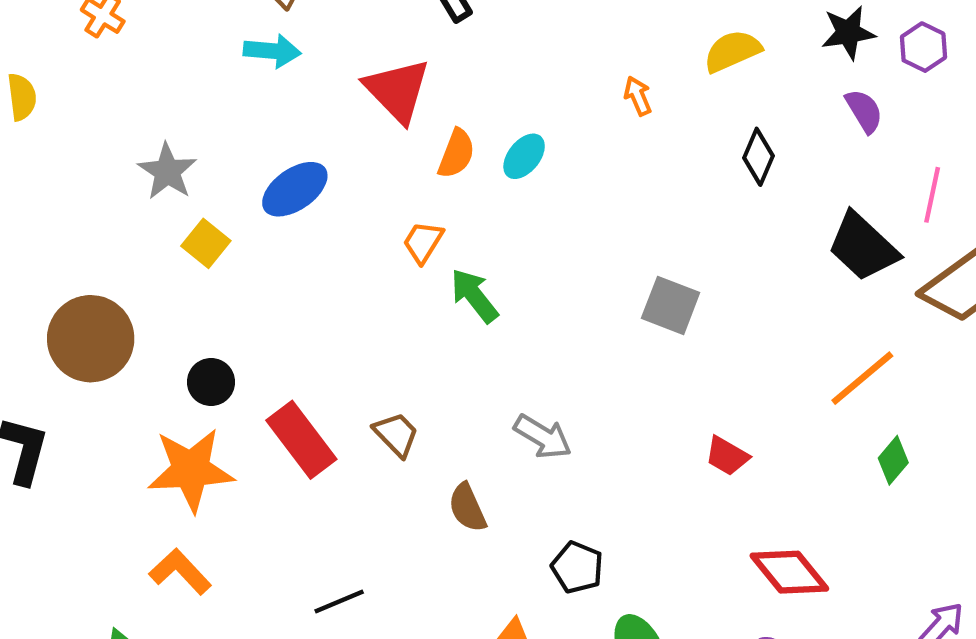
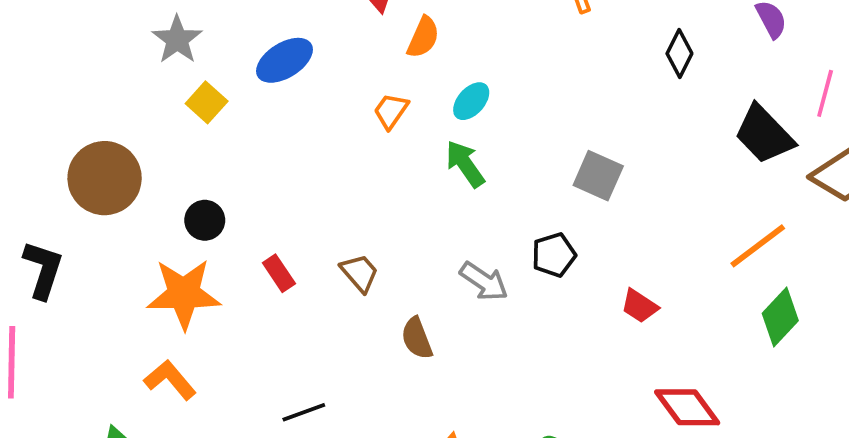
cyan ellipse: (524, 156) -> (471, 101), moved
green arrow: (474, 296) -> (465, 164), moved
red rectangle: (301, 440) -> (279, 273), size x0.6
green diamond: (893, 460) -> (780, 317), size x1.4
black pentagon: (577, 567) -> (554, 255), moved, turned 30

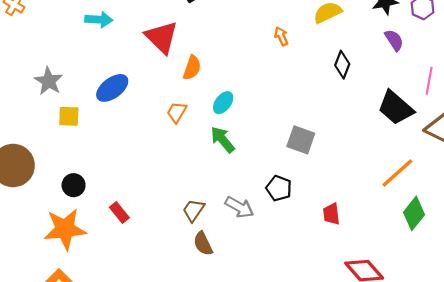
yellow square: (207, 102) -> (69, 116), turned -35
black pentagon: (554, 255) -> (279, 188), turned -30
brown trapezoid: (360, 273) -> (193, 210), moved, turned -100
red trapezoid: (639, 306) -> (331, 214), turned 55

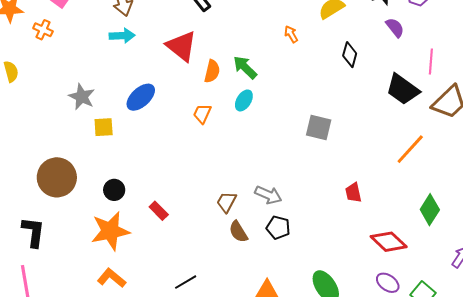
green arrow: (223, 140) -> (245, 67), moved
black pentagon: (279, 188) -> (278, 228), moved
green diamond: (414, 213) -> (430, 210), moved

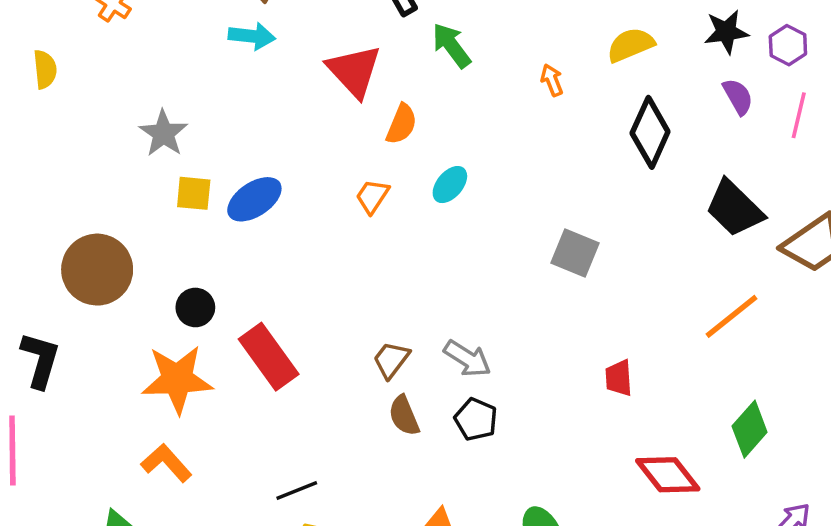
black diamond: (350, 55) -> (650, 132), size x1.5
pink line: (431, 62) -> (799, 115), moved
green arrow: (245, 67) -> (451, 45), moved
blue ellipse: (141, 97) -> (254, 199), moved
red rectangle: (159, 211) -> (269, 357), size x1.8

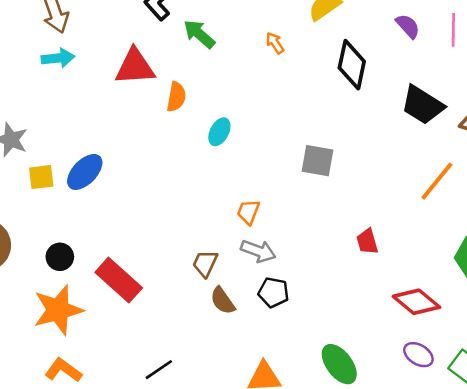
red triangle: (354, 71) -> (135, 67), turned -39
orange trapezoid: (372, 196) -> (248, 212), moved

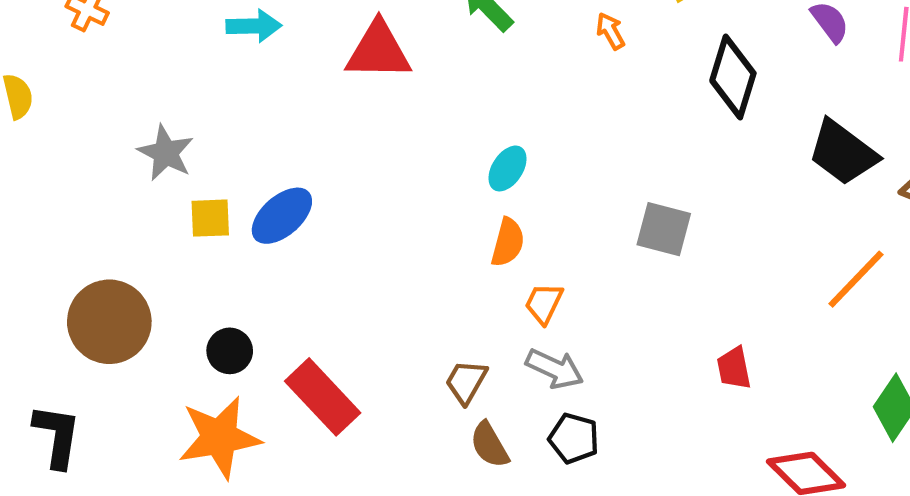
orange semicircle: (176, 97) -> (508, 242), moved

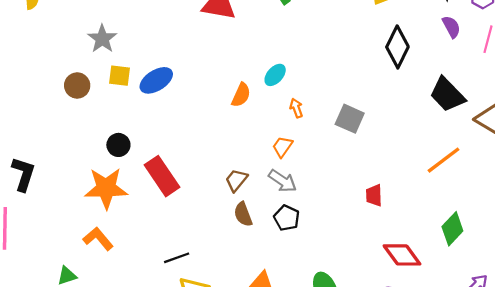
orange arrow: (610, 31) -> (296, 108), moved
orange semicircle: (508, 242) -> (241, 95), moved
brown circle: (109, 322) -> (77, 85), moved, size x0.6

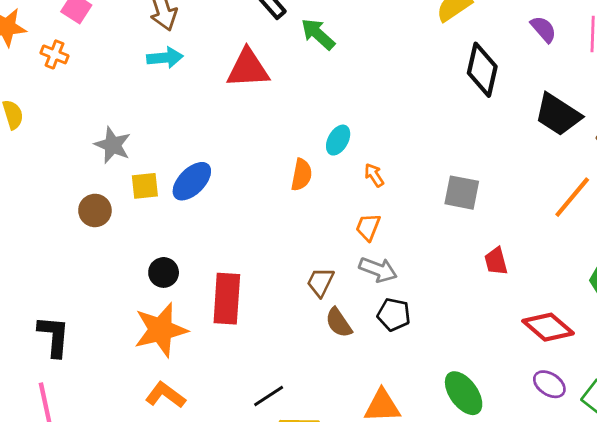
gray square: (350, 119) -> (462, 193), moved
red rectangle: (162, 176) -> (227, 299), turned 51

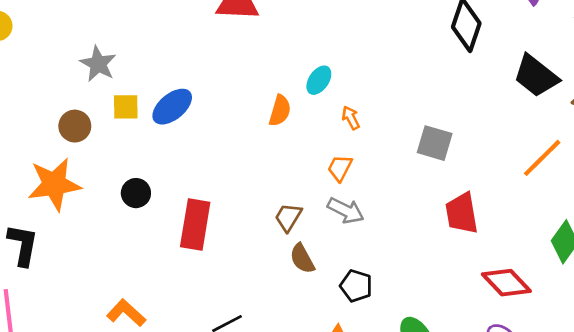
red trapezoid: (496, 261) -> (462, 213), size x1.5
black pentagon: (394, 315) -> (356, 286), moved
orange star: (161, 330) -> (54, 184), moved

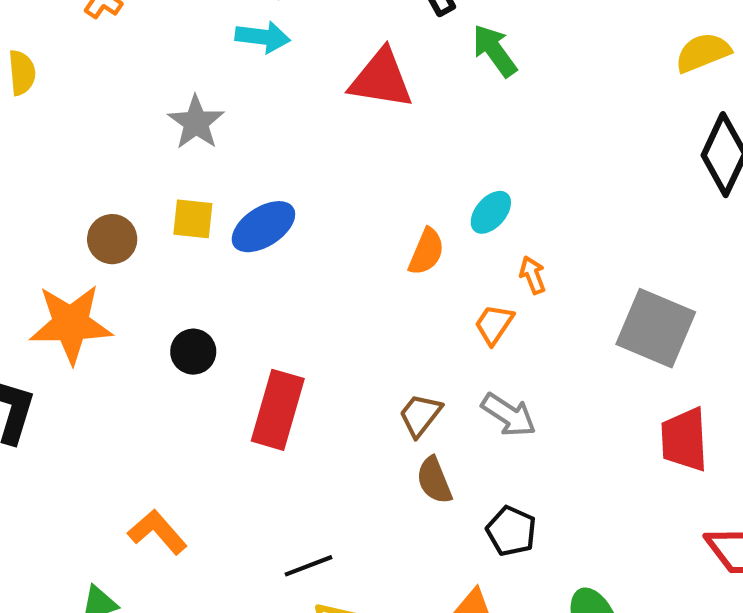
gray star: (98, 64) -> (196, 122), moved
gray square: (435, 143) -> (656, 328), size x1.4
orange trapezoid: (340, 168) -> (494, 324), moved

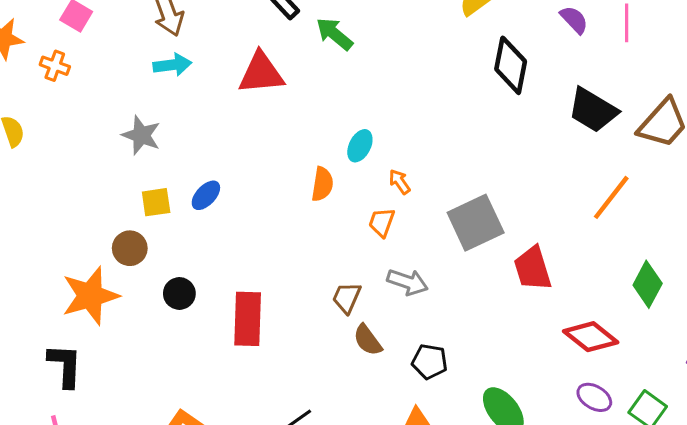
blue ellipse: (263, 227) -> (206, 195), size x0.7
brown circle: (112, 239) -> (130, 248), moved
gray square: (656, 328) -> (476, 223), moved, turned -34

